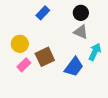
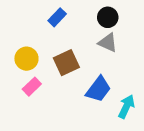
cyan arrow: (95, 52) -> (126, 107), moved
brown square: (45, 57) -> (66, 63), moved

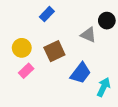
black circle: (108, 17) -> (107, 21), moved

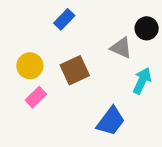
blue trapezoid: (81, 73) -> (111, 121), moved
cyan arrow: (104, 87) -> (142, 81), moved

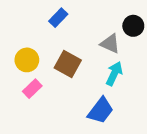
brown square: (75, 70) -> (68, 64), turned -36
cyan arrow: (142, 81) -> (114, 74), moved

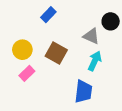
blue trapezoid: (101, 110) -> (83, 91), turned -30

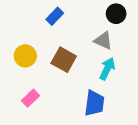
black circle: (111, 21) -> (116, 14), moved
pink rectangle: (27, 73) -> (30, 98), moved

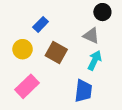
blue rectangle: (55, 16) -> (41, 24), moved
pink rectangle: (30, 98) -> (27, 86), size x1.5

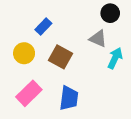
cyan arrow: (95, 60) -> (115, 58), moved
blue trapezoid: (83, 91) -> (69, 98), moved

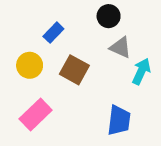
black circle: (110, 13) -> (109, 16), moved
blue trapezoid: (69, 98) -> (119, 120), moved

